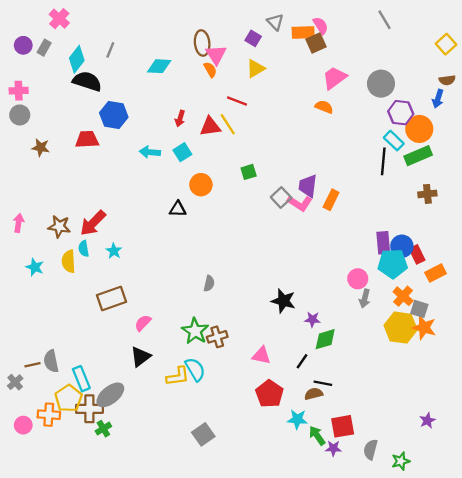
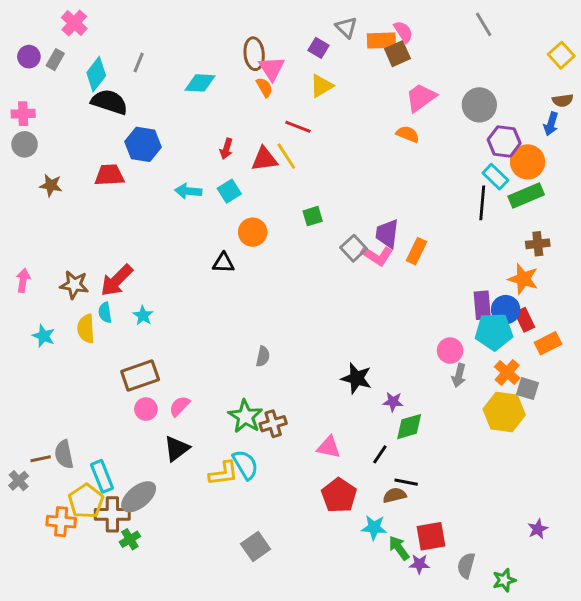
orange star: (424, 328) -> (523, 279), moved
pink circle: (23, 425) -> (146, 409), moved

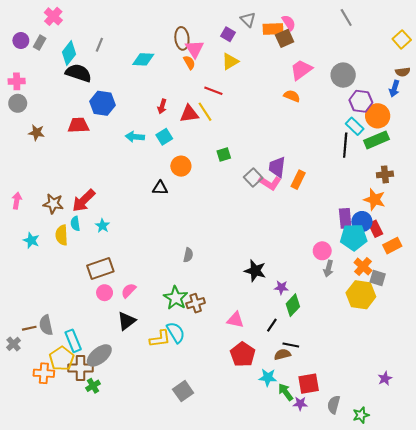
green diamond: (409, 427) -> (293, 305), turned -30

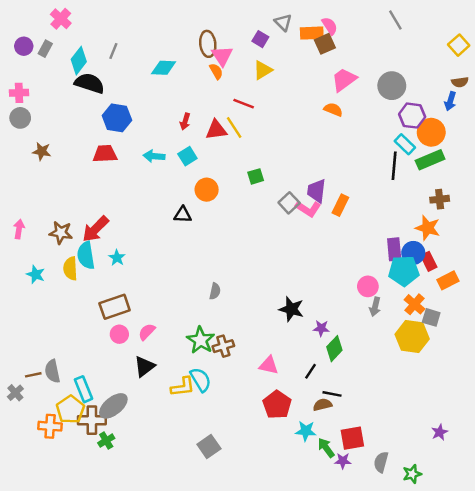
red trapezoid: (78, 125) -> (105, 154), moved
cyan semicircle: (75, 224) -> (86, 255), size x1.6

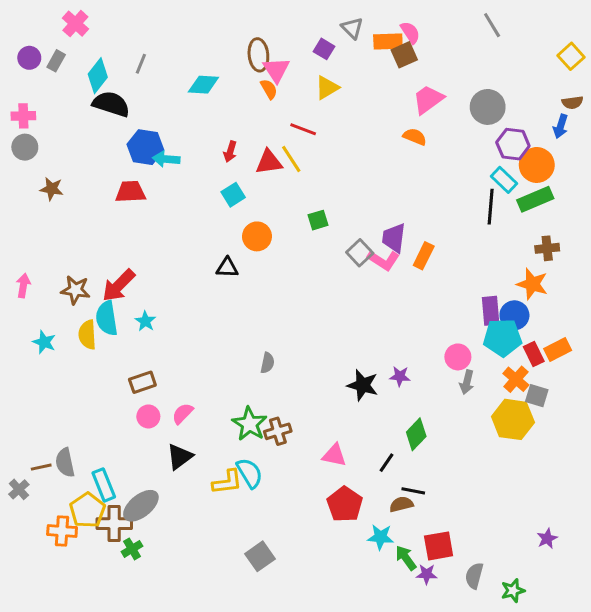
cyan arrow: (154, 156) -> (166, 159), moved
red rectangle: (429, 261) -> (534, 354), moved
brown rectangle: (115, 307) -> (142, 382), size x0.7
purple star: (321, 328) -> (400, 376), moved

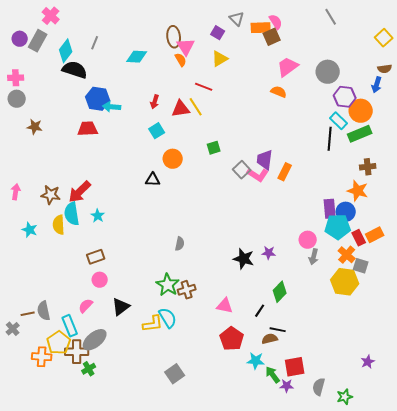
gray rectangle: (56, 61) -> (38, 41), size x1.5
pink semicircle: (183, 413) -> (86, 306), moved

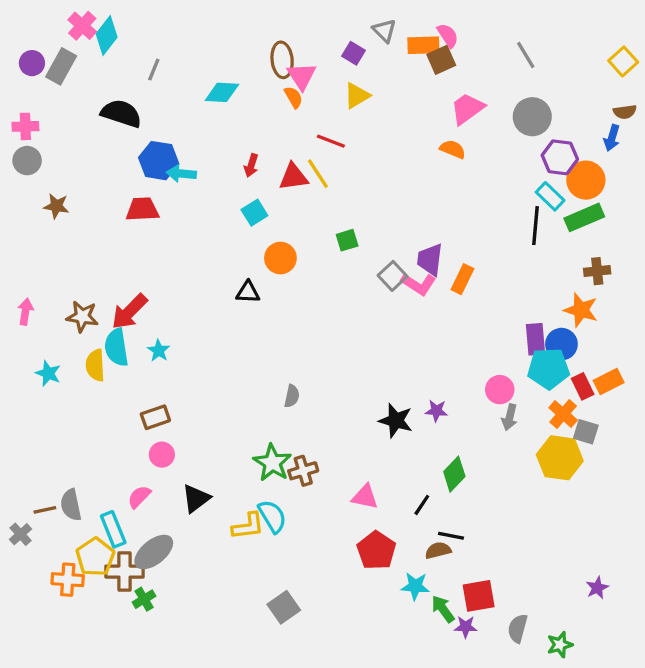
gray line: (331, 17) -> (526, 55), moved
cyan diamond: (66, 51) -> (107, 35), moved

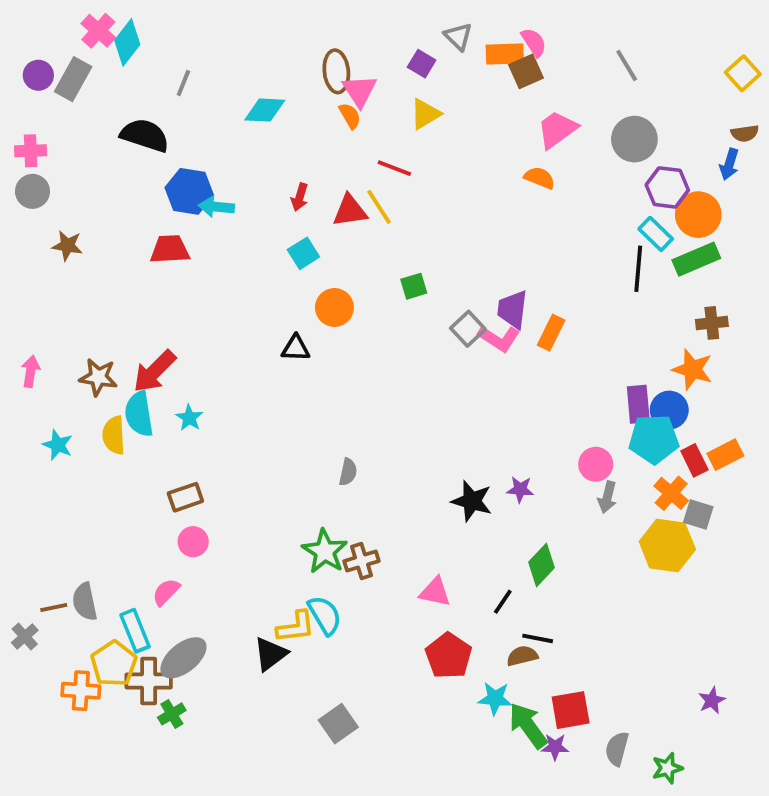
black triangle: (196, 498) -> (271, 654), moved
green arrow: (443, 609) -> (528, 726), size x1.4

